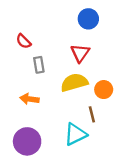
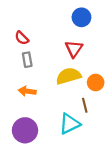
gray rectangle: (39, 65) -> (27, 60), moved

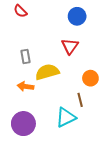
red semicircle: (22, 38) -> (20, 11), moved
yellow semicircle: (68, 76) -> (47, 72), moved

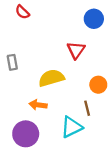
blue circle: (77, 16) -> (94, 19), moved
gray rectangle: (25, 57) -> (12, 62), moved
orange arrow: (25, 86) -> (38, 105), moved

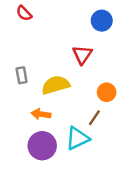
gray rectangle: (12, 62) -> (22, 75), moved
brown line: (87, 108) -> (94, 118), turned 48
purple circle: (26, 134) -> (42, 146), moved

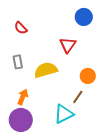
red semicircle: (24, 13) -> (21, 28), moved
orange arrow: (41, 114) -> (23, 97), moved, turned 105
purple circle: (42, 146) -> (21, 120), moved

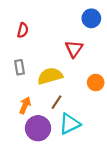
red semicircle: (21, 28) -> (23, 30), turned -120
brown line: (78, 97) -> (57, 102), moved
purple circle: (21, 120) -> (38, 128), moved

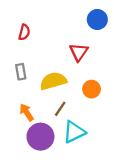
orange circle: (96, 83) -> (92, 89), moved
orange arrow: (25, 105) -> (27, 112), turned -56

